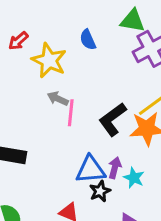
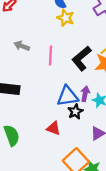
yellow star: (49, 60) -> (66, 18), moved, size x0.7
gray arrow: (58, 99) -> (22, 46), moved

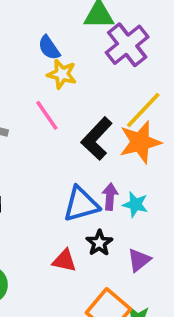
pink line: (51, 56) -> (47, 115), moved, turned -30
black star: (75, 112) -> (99, 243), moved

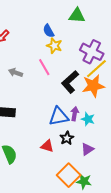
purple cross: (127, 45) -> (92, 52), moved, turned -30

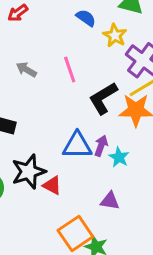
blue semicircle: (49, 31) -> (86, 18), turned 144
yellow star: (54, 46) -> (115, 35), moved
black star: (67, 138) -> (29, 172), moved, size x1.6
purple triangle: (87, 149) -> (110, 201), turned 32

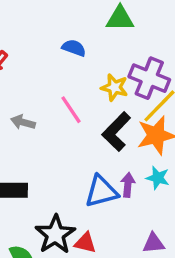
yellow star: (115, 35) -> (115, 87), moved
cyan star: (119, 157) -> (158, 178), moved

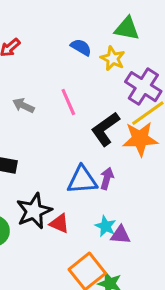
yellow star: (115, 87) -> (113, 58), moved
cyan star: (158, 178) -> (105, 226), moved

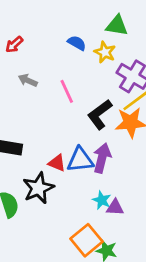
gray arrow: (23, 105) -> (28, 80), moved
purple arrow: (107, 178) -> (102, 158), size x1.5
red triangle: (59, 223) -> (57, 163), moved

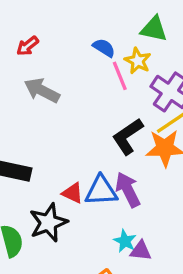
gray arrow: (28, 80) -> (42, 90), size x1.5
pink line: (67, 91) -> (120, 76), moved
purple arrow: (102, 158) -> (128, 190), turned -44

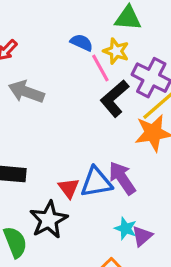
black L-shape: (128, 136) -> (115, 98), moved
red triangle: (73, 193) -> (69, 188), turned 35
purple triangle: (141, 251) -> (142, 236), turned -40

